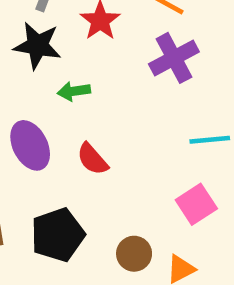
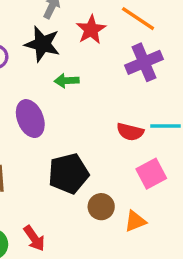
red semicircle: (92, 159) -> (130, 132), moved, turned -40
black pentagon: (58, 235) -> (68, 174), moved

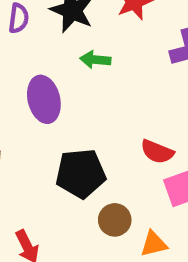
red semicircle: (130, 132) -> (157, 152), moved

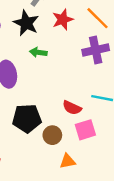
brown circle: (115, 220) -> (52, 135), moved

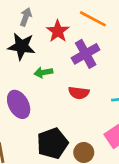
purple cross: (96, 50) -> (86, 54), moved
red semicircle: (72, 108) -> (79, 93), moved

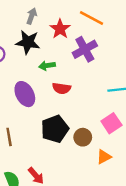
red semicircle: (79, 93) -> (62, 88), moved

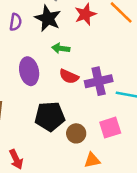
purple cross: (85, 49) -> (99, 81), moved

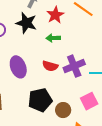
green arrow: (61, 48) -> (53, 38), moved

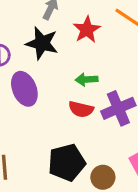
green arrow: (53, 38) -> (86, 80), moved
purple ellipse: (18, 67) -> (24, 89), moved

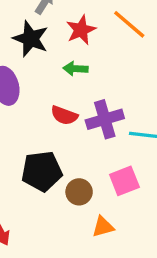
green arrow: (86, 80) -> (76, 69), moved

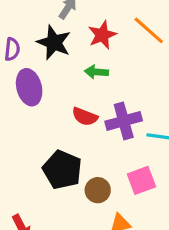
black pentagon: (42, 171) -> (62, 170), turned 30

